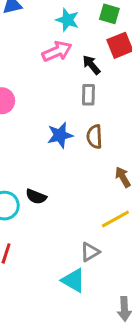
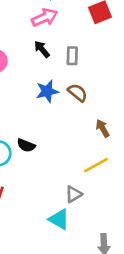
black arrow: (91, 65) -> (42, 49), moved
brown semicircle: (94, 137) -> (78, 93), turned 132

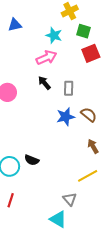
blue star: (47, 91) -> (66, 117), moved
brown semicircle: (78, 93) -> (89, 115), moved
gray triangle: (74, 194) -> (70, 199), turned -40

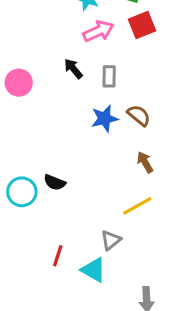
pink arrow: (46, 58) -> (98, 31), moved
gray triangle: (70, 199) -> (111, 240), turned 32
red line: (11, 200) -> (58, 256), moved

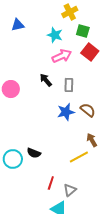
red square: (142, 25) -> (90, 52), turned -30
yellow line: (137, 206) -> (79, 157), moved
red line: (58, 256) -> (51, 183), moved

